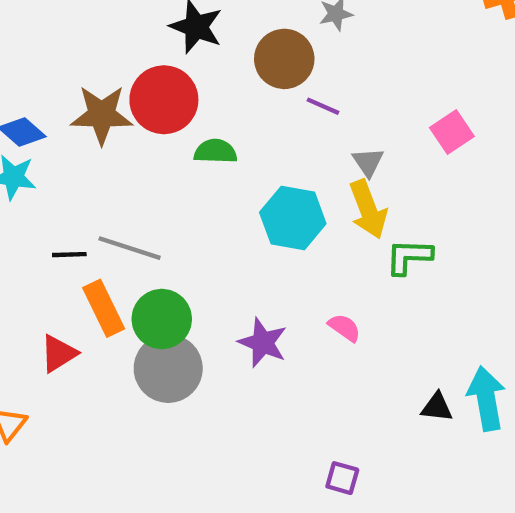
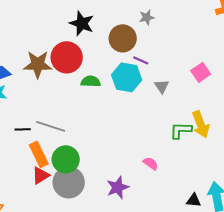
yellow arrow: (368, 209) -> (201, 124), moved
cyan hexagon: (293, 218) -> (127, 77), moved
purple star: (263, 343) -> (118, 187), moved, turned 30
red triangle: (59, 353) -> (41, 175), moved

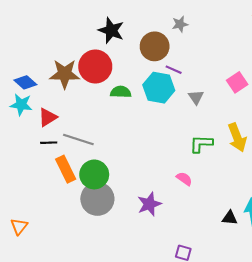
green L-shape: (181, 130) -> (201, 144), moved
red triangle: (41, 175) -> (48, 117), moved

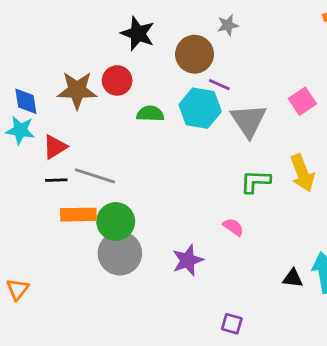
red circle: (95, 66) -> (117, 80), size x0.7
blue diamond: (25, 82) -> (26, 101), turned 40
gray triangle: (196, 97) -> (248, 121), size x1.8
orange rectangle: (66, 169) -> (78, 215), turned -65

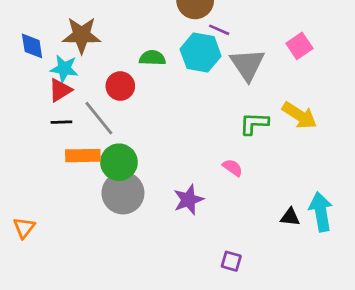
red circle: (117, 80) -> (120, 86), moved
cyan star: (20, 130) -> (64, 69), moved
yellow arrow: (302, 173) -> (299, 115), turned -36
gray line: (95, 176) -> (99, 118), turned 33

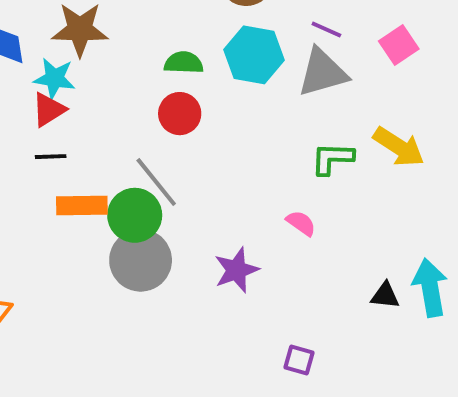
purple line: (219, 30) -> (326, 29), moved
gray triangle: (247, 65) -> (323, 72), turned 48
red circle: (120, 86) -> (180, 114), moved
gray line: (99, 118) -> (156, 182), moved

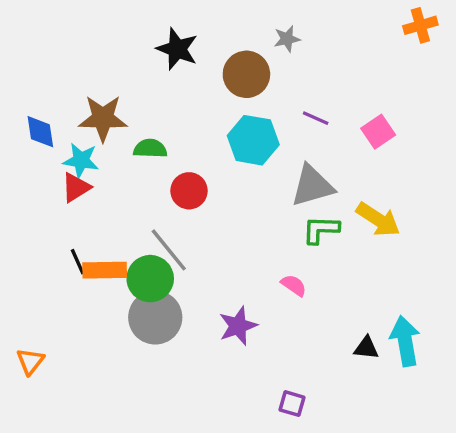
green semicircle: (184, 63) -> (150, 149), moved
gray triangle: (323, 72) -> (312, 186), moved
black line: (51, 157) -> (78, 262), moved, turned 68

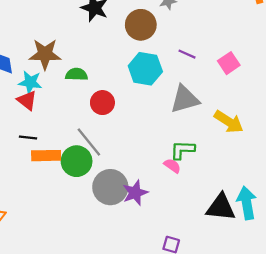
red triangle: (76, 187) -> (27, 100), turned -50
green L-shape: (321, 230) -> (182, 150), moved
black line: (78, 262) -> (28, 138), moved, turned -60
gray circle: (155, 317) -> (110, 187), moved
black triangle: (366, 348) -> (221, 207), size x1.8

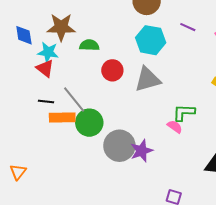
gray triangle: (185, 99) -> (148, 79), moved
gray line: (89, 142) -> (74, 99), moved

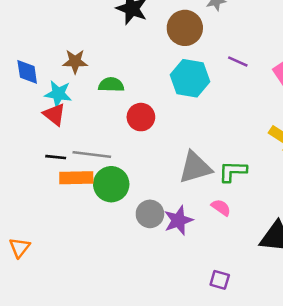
brown star: (61, 27) -> (75, 61), size x0.7
gray triangle: (148, 79) -> (195, 167), moved
gray line: (74, 99) -> (92, 154), turned -44
pink semicircle: (175, 127) -> (221, 207), moved
gray circle: (119, 146) -> (150, 214), size x0.7

